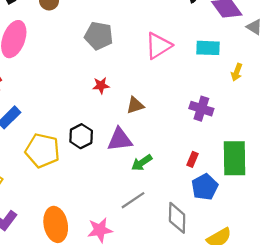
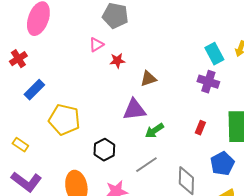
pink triangle: (158, 46) -> (96, 45), moved, size x0.6
cyan rectangle: (208, 48) -> (214, 54), moved, turned 60
black hexagon: (81, 136) -> (104, 150), moved
blue pentagon: (205, 187) -> (222, 164), moved

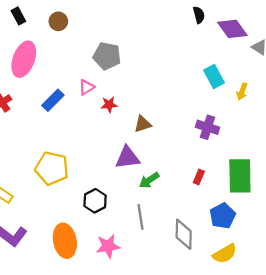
cyan rectangle: (214, 54) -> (214, 76), moved
blue rectangle: (34, 90) -> (53, 100), moved
gray line: (146, 165) -> (140, 217), turned -65

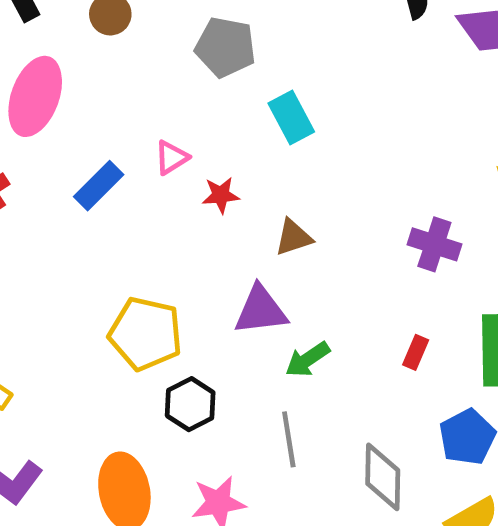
gray pentagon: (107, 56) -> (225, 47), moved
cyan rectangle: (214, 76) -> (291, 118), moved
yellow pentagon: (52, 168) -> (146, 334), moved

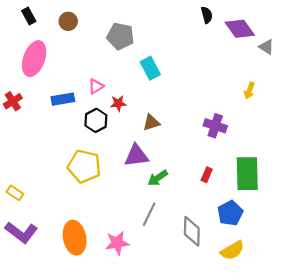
blue rectangle: (99, 186) -> (63, 99), turned 35
black hexagon: (190, 404) -> (96, 120), moved
gray line: (289, 439) -> (149, 214), turned 35

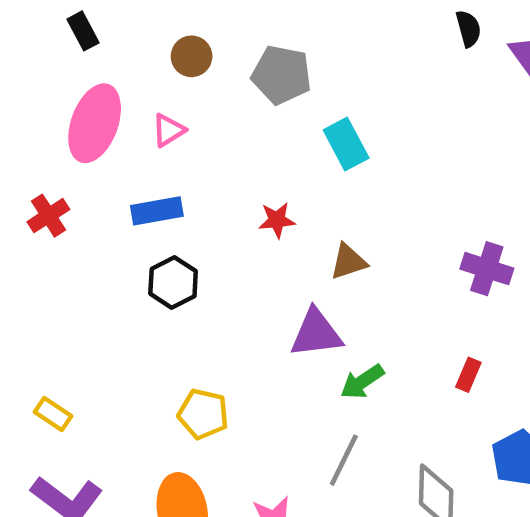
brown circle: (68, 21) -> (192, 56), moved
pink triangle: (96, 86) -> (168, 130), moved
black hexagon: (96, 120) -> (173, 282), moved
yellow pentagon: (84, 166) -> (203, 414), moved, size x0.7

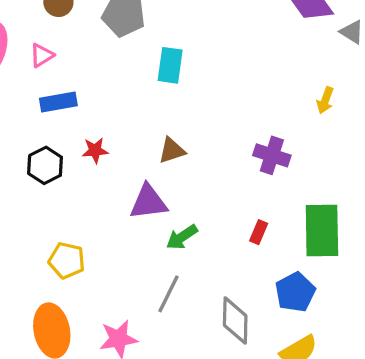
cyan rectangle: (346, 144) -> (170, 65), turned 36
blue rectangle: (157, 211) -> (58, 102), moved
red star: (277, 220) -> (95, 150), moved

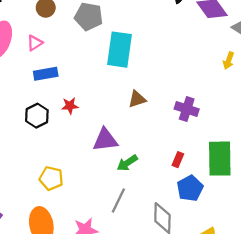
cyan rectangle: (170, 65) -> (119, 50), size x1.5
yellow arrow: (325, 100) -> (229, 61), moved
brown triangle: (172, 150) -> (137, 99), moved
blue pentagon: (295, 292) -> (190, 188), moved

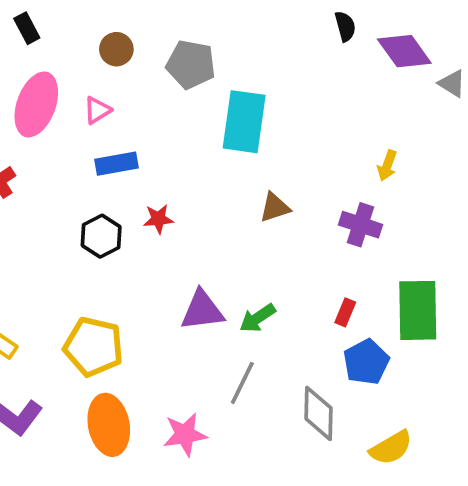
yellow arrow: (229, 61) -> (387, 166), moved
purple triangle: (105, 140) -> (202, 310), moved
yellow pentagon: (51, 178) -> (94, 347), moved, size x1.4

